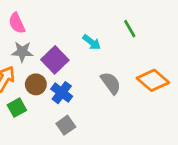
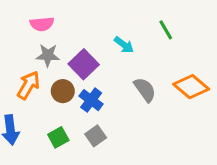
pink semicircle: (17, 23) -> (42, 24), turned -70
green square: (17, 108) -> (58, 137), moved

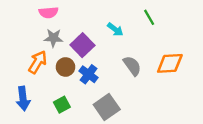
orange diamond: (191, 87) -> (170, 63), turned -44
gray square: (96, 136) -> (107, 107), moved, size x1.5

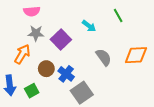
brown circle: (65, 67) -> (46, 69), moved
blue cross: (89, 74) -> (66, 74), moved
green square: (62, 105) -> (32, 91), moved

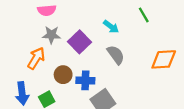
gray semicircle: (104, 57) -> (116, 55), moved
blue cross: (66, 74) -> (85, 80), turned -35

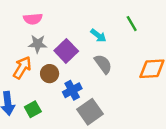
brown circle: (63, 75) -> (50, 74), moved
blue cross: (85, 80) -> (72, 90), turned -30

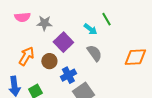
pink semicircle: (33, 19) -> (22, 17), moved
green line: (132, 24) -> (106, 19), moved
gray star: (38, 44) -> (44, 23), moved

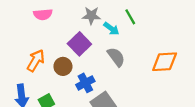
pink semicircle: (22, 17) -> (43, 14), moved
gray star: (44, 23) -> (91, 16), moved

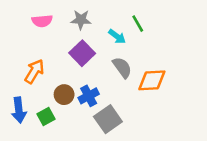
gray star: (91, 16) -> (81, 20), moved
orange diamond: (165, 62) -> (152, 80), moved
brown circle: (63, 66) -> (64, 95), moved

